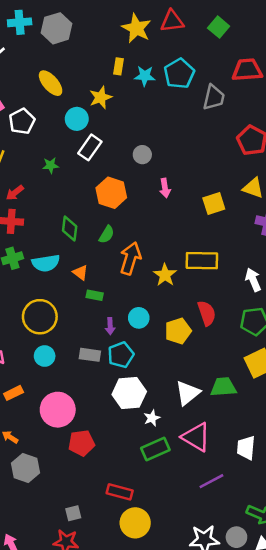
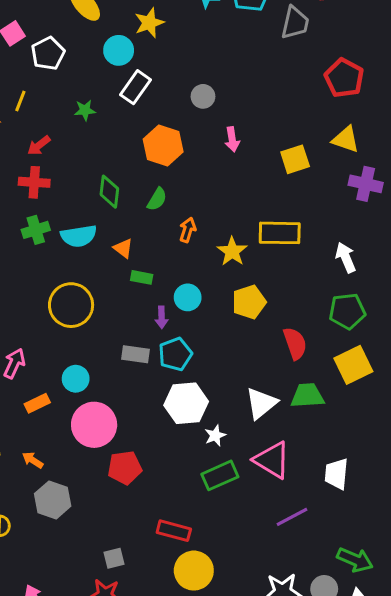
orange arrow: (130, 258) -> (188, 230), size x0.6
red semicircle: (207, 313) -> (295, 343), moved
cyan circle: (139, 318) -> (188, 297), moved
yellow pentagon: (178, 331) -> (249, 302), moved
cyan circle: (45, 356) -> (76, 379), moved

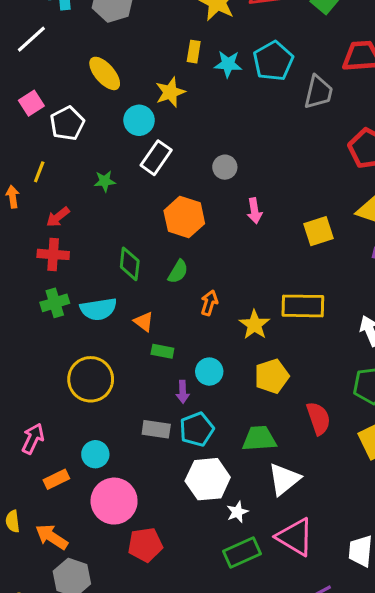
green trapezoid: (307, 396) -> (259, 439), moved
orange arrow: (33, 460) -> (52, 537), size x1.5

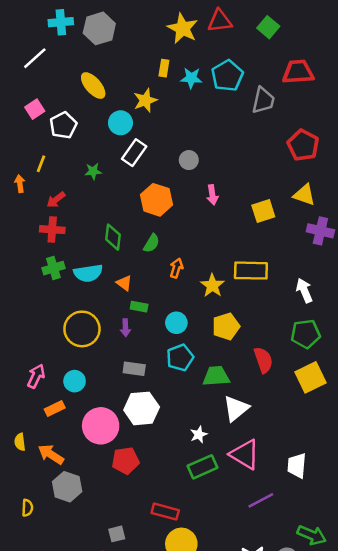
purple arrow: (183, 392) -> (125, 328), moved
cyan pentagon: (197, 429) -> (180, 358), moved
cyan circle: (95, 454) -> (75, 381), moved
white hexagon: (208, 479) -> (142, 408), moved

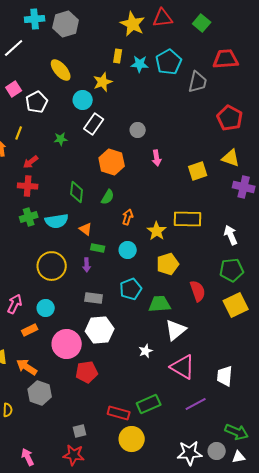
cyan circle: (176, 323) -> (128, 250), moved
green rectangle: (202, 467) -> (149, 404), moved

